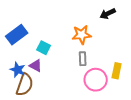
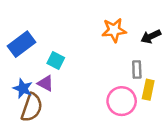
black arrow: (108, 14) -> (151, 36), moved
orange star: (82, 35) -> (114, 30), moved
gray rectangle: (83, 59) -> (137, 69), moved

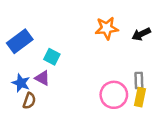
gray rectangle: (137, 69) -> (139, 81), moved
yellow rectangle: (148, 90) -> (140, 97), moved
brown semicircle: (32, 107) -> (29, 101), size x0.6

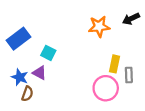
black arrow: (141, 34) -> (131, 19), moved
yellow rectangle: (140, 97) -> (115, 64), moved

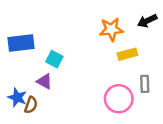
blue rectangle: (19, 39) -> (21, 43), turned 30
yellow rectangle: (115, 64) -> (127, 54), moved, turned 63
blue star: (20, 77) -> (17, 97), moved

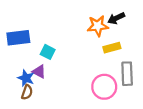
black arrow: (147, 21) -> (116, 18), moved
gray rectangle: (145, 84) -> (127, 74), size x1.5
blue star: (17, 97) -> (26, 78), moved

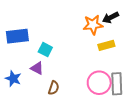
gray rectangle: (127, 74) -> (117, 84), moved
blue star: (26, 78) -> (13, 79), moved
brown semicircle: (27, 92) -> (54, 88), moved

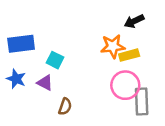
orange star: (93, 25) -> (113, 46), moved
blue star: (13, 79) -> (16, 79), moved
pink circle: (99, 83) -> (125, 85), moved

